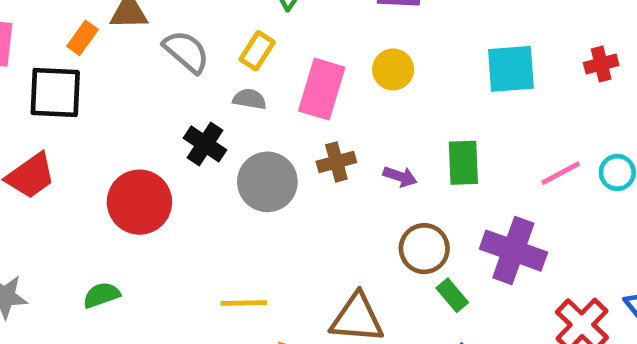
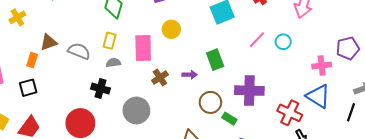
black square: (55, 93) -> (28, 88), size x0.7
pink line: (561, 173) -> (257, 40), moved
gray circle: (267, 182) -> (136, 110), moved

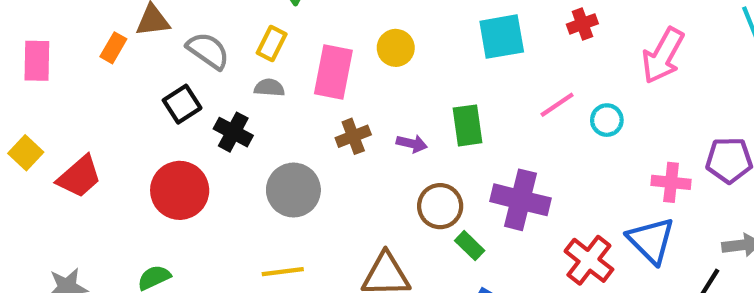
black square: (28, 88) -> (182, 104), moved, turned -30

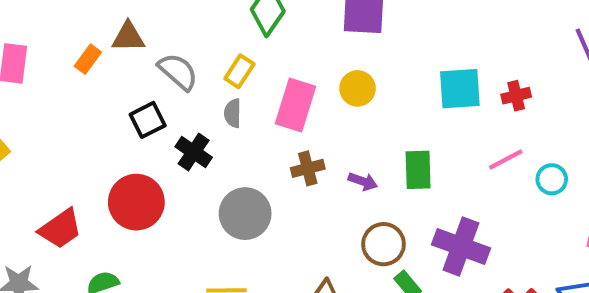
red cross: (582, 24) -> (516, 96), moved
gray semicircle: (269, 88) -> (233, 113), turned -100
red trapezoid: (79, 177) -> (60, 229), moved

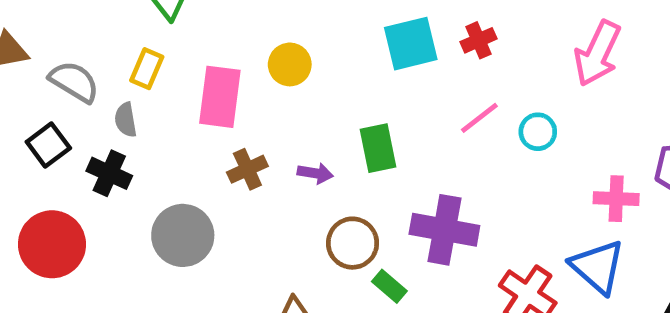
gray semicircle: (233, 113) -> (126, 120), moved

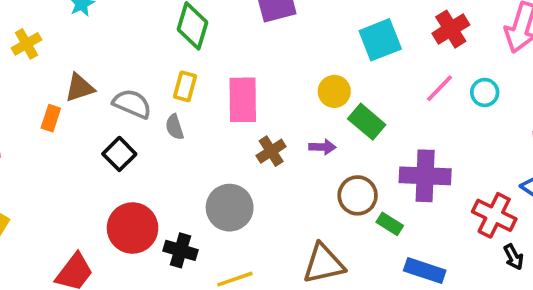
red cross: (478, 40) -> (451, 29), moved, size x1.4
yellow circle: (290, 64) -> (334, 91), moved
green rectangle: (378, 148) -> (367, 122), turned -30
black cross: (109, 173) -> (180, 250), moved

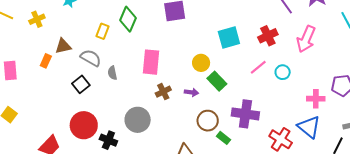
yellow rectangle: (185, 86) -> (103, 31), moved

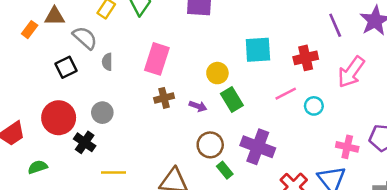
gray circle: (138, 120) -> (102, 113), moved, size x0.7

